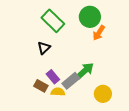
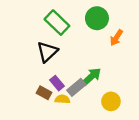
orange arrow: (99, 33) -> (116, 38), moved
black triangle: (44, 48) -> (47, 52), size x1.5

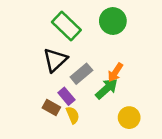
orange arrow: (116, 38) -> (115, 72), moved
gray rectangle: (76, 87) -> (81, 74), moved
yellow semicircle: (62, 99) -> (73, 115), turned 64

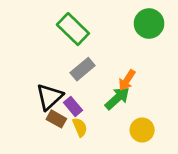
green circle: (113, 21) -> (149, 24), moved
black triangle: (55, 60) -> (49, 97), moved
gray rectangle: (81, 74) -> (83, 69), moved

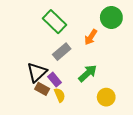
orange arrow: (127, 80) -> (91, 37), moved

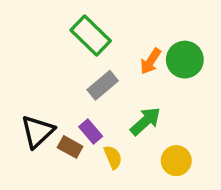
green circle: (111, 17) -> (185, 60), moved
black triangle: (37, 72) -> (38, 132), moved
yellow semicircle: (60, 95) -> (113, 157), moved

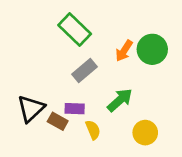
purple rectangle: (91, 132) -> (75, 109), turned -48

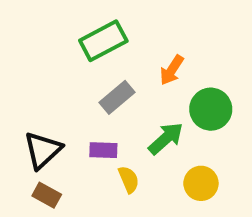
green rectangle: (75, 30) -> (103, 41), turned -72
green circle: (152, 49) -> (211, 109), moved
brown rectangle: (58, 121) -> (47, 195), moved

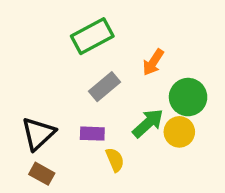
yellow circle: (201, 183) -> (179, 132), moved

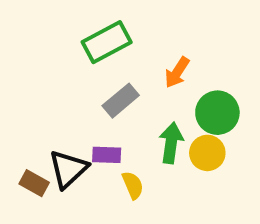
green arrow: (148, 123) -> (171, 143), turned -40
black triangle: (38, 134) -> (68, 169), moved
brown rectangle: (42, 174) -> (34, 183), moved

